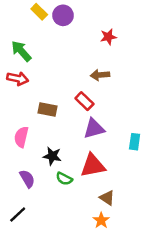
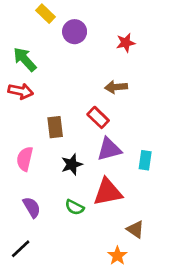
purple circle: (63, 15) -> (75, 32), moved
brown rectangle: (47, 110) -> (55, 127), turned 72
cyan rectangle: (135, 142) -> (145, 160), moved
black star: (52, 156) -> (72, 164), moved, turned -30
brown triangle: (107, 198) -> (135, 229), moved

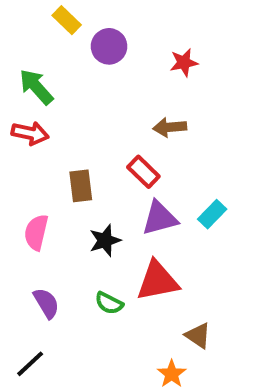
cyan rectangle: (145, 160) -> (212, 214), moved, turned 36

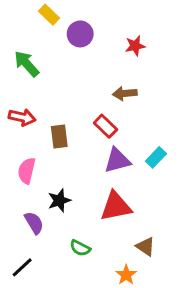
red arrow: (30, 133) -> (22, 117), moved
black star: (105, 240) -> (59, 200), moved
green semicircle: (109, 303) -> (80, 248), moved

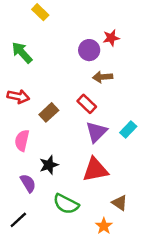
purple circle: (80, 34) -> (89, 50), moved
brown rectangle: (59, 137) -> (49, 112), turned 54
purple triangle: (117, 160) -> (96, 132), turned -30
green semicircle: (80, 248) -> (66, 204), size x1.5

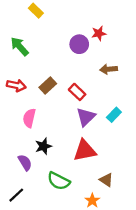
brown arrow: (103, 77) -> (109, 69), moved
brown rectangle: (49, 112) -> (48, 85), moved
pink semicircle: (22, 140) -> (29, 118), moved

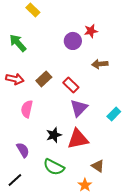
cyan rectangle: (114, 115) -> (114, 114), moved
black star: (43, 146) -> (54, 135), moved

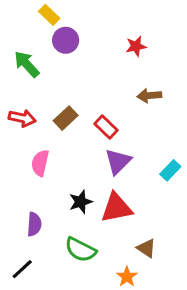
purple circle: (73, 41) -> (66, 40), moved
purple semicircle: (23, 150) -> (34, 224), turned 35

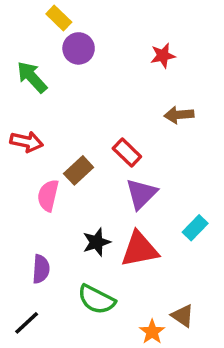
brown rectangle: (66, 118) -> (79, 170), moved
cyan rectangle: (170, 170) -> (195, 228), moved
brown triangle: (146, 248) -> (183, 316), moved

